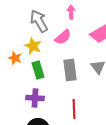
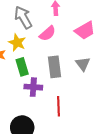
purple cross: (35, 98) -> (33, 87), moved

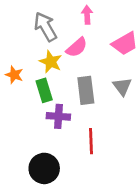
yellow star: (17, 43) -> (51, 62), moved

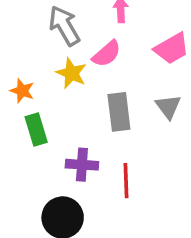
green rectangle: (44, 90) -> (36, 129), moved
purple cross: (58, 116) -> (82, 165), moved

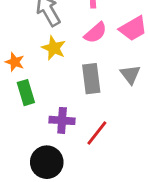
pink semicircle: (107, 54) -> (95, 33), moved
red line: (126, 181) -> (97, 133), turned 40

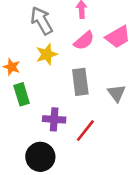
yellow star: (54, 48) -> (47, 54), turned 30
gray triangle: (130, 74) -> (117, 93), moved

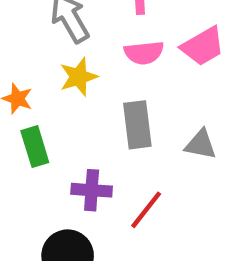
pink semicircle: (84, 41) -> (144, 53), turned 35
gray triangle: (117, 93) -> (201, 144), turned -42

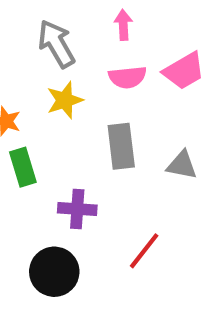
red line: (146, 210) -> (144, 251), moved

